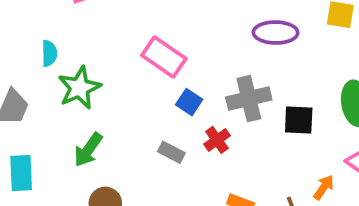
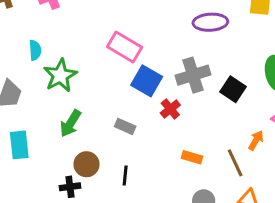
blue square: (189, 102) -> (147, 81), size x1.5
black square: (299, 120) -> (233, 89), turned 35
gray rectangle: (171, 152) -> (125, 126), moved

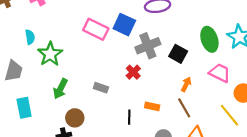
blue square: (147, 81) -> (124, 25), moved
orange arrow: (256, 140) -> (186, 84), moved
black line: (125, 175) -> (129, 117), moved

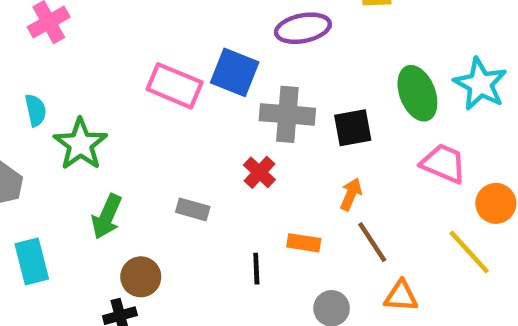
gray cross: (148, 46) -> (287, 114), turned 30
black square: (178, 54) -> (353, 128), turned -36
orange arrow: (186, 84) -> (351, 194), moved

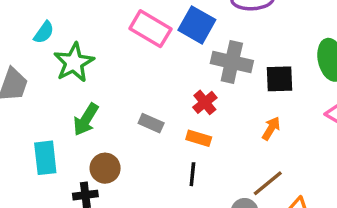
cyan semicircle: (36, 110) -> (44, 32), turned 40
brown line: (372, 242) -> (268, 183), moved, turned 76
orange rectangle: (304, 243) -> (199, 138), moved
cyan rectangle: (32, 261) -> (45, 158), moved

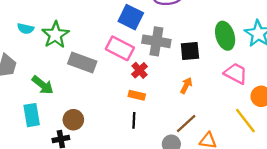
pink rectangle: (150, 29) -> (120, 48), moved
cyan semicircle: (44, 32) -> (26, 29), turned 70
green star: (74, 62) -> (55, 35), moved
green arrow: (86, 119) -> (43, 85), moved, turned -80
gray rectangle: (151, 123) -> (82, 62), moved, size x1.6

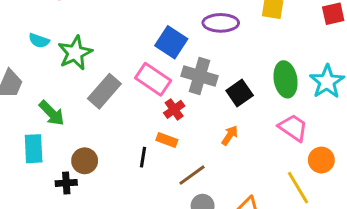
black square: (190, 51) -> (240, 93), turned -36
gray rectangle: (82, 62) -> (104, 91), turned -76
black line: (134, 120) -> (143, 157), moved
brown line: (186, 123) -> (192, 175), moved

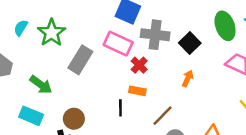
cyan semicircle: (39, 41) -> (21, 28), turned 112
cyan rectangle: (34, 149) -> (31, 116), turned -55

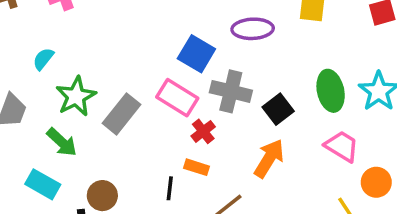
green star: (52, 33) -> (76, 96), moved
orange arrow: (188, 79) -> (269, 158), size x1.6

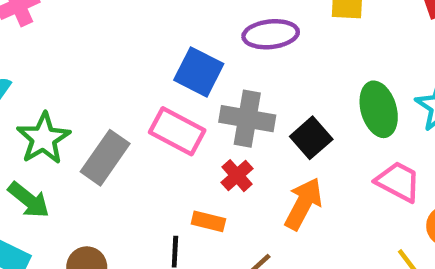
red cross: (203, 131) -> (237, 176), moved

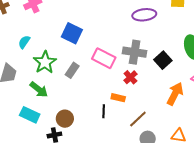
blue square: (199, 72) -> (72, 33), moved
gray rectangle: (105, 158) -> (72, 70), size x0.7
orange arrow: (303, 204) -> (175, 94), moved

